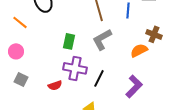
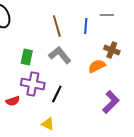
gray L-shape: (102, 39) -> (60, 55), turned 80
purple L-shape: (134, 86) -> (111, 102), moved

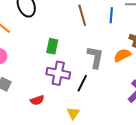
gray L-shape: (60, 55) -> (95, 57), moved, turned 50
red semicircle: (13, 101) -> (37, 100), moved
yellow triangle: (48, 124) -> (73, 113), turned 40

